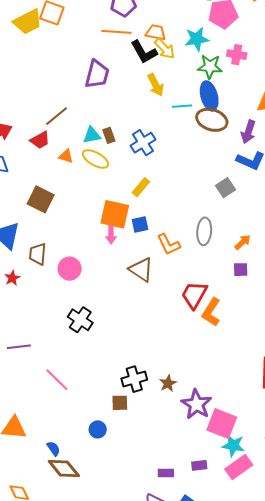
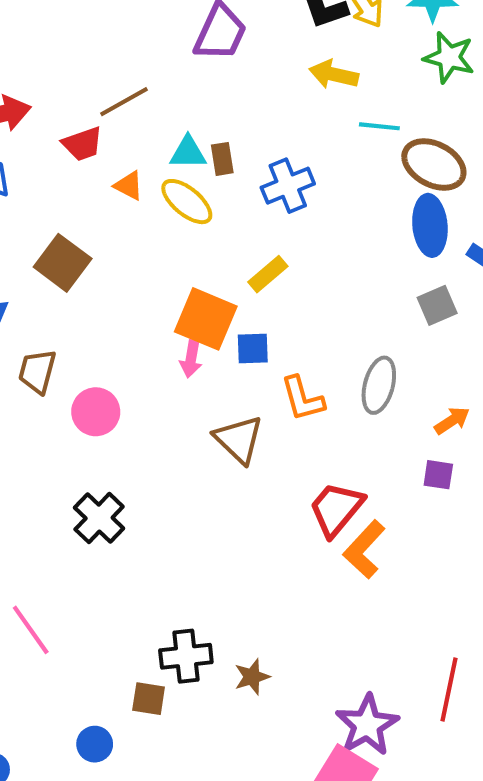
yellow arrow: (156, 85) -> (334, 74), turned 120
blue ellipse: (209, 96) -> (430, 225), moved
purple star: (196, 404) -> (367, 725), moved

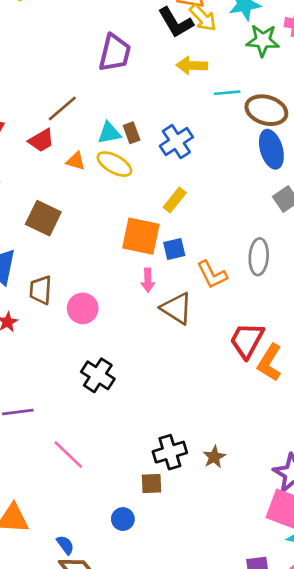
pink arrow: (191, 359) -> (148, 280), moved

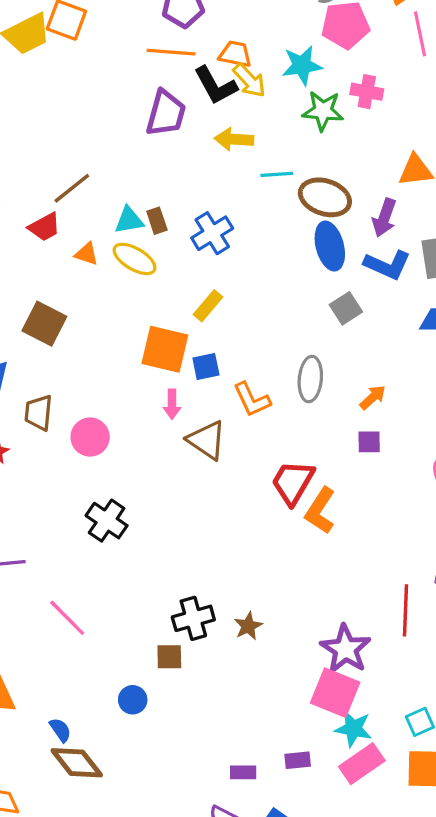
purple trapezoid: (115, 53) -> (166, 113), moved

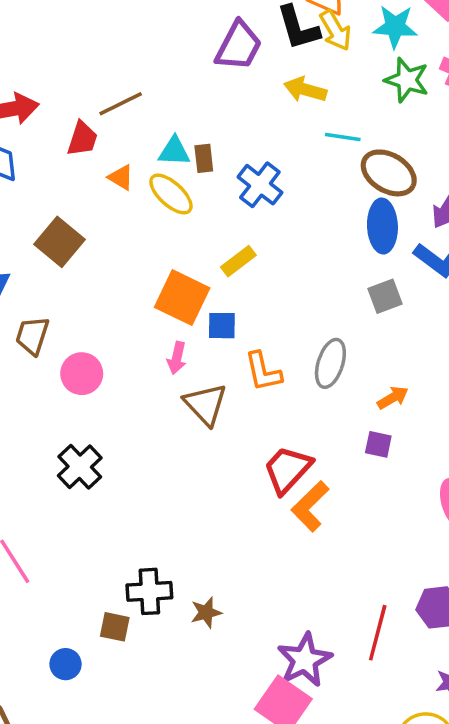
red trapezoid: (45, 227) -> (82, 139), turned -56
blue cross: (212, 233) -> (260, 185), turned -33

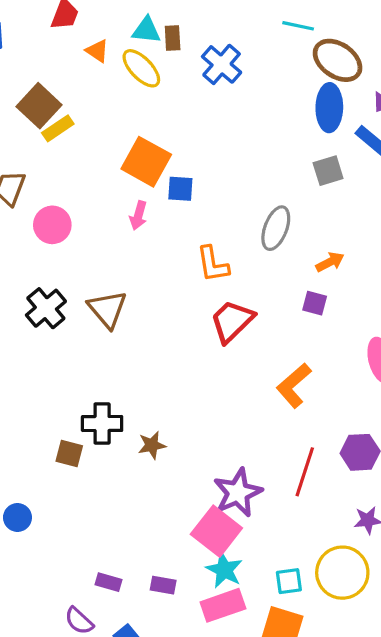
yellow rectangle: (238, 261) -> (58, 128), moved
orange L-shape: (263, 372) -> (213, 264), moved
brown triangle: (205, 404) -> (107, 309), moved
orange L-shape: (310, 506) -> (294, 386), moved
blue circle: (66, 664) -> (17, 518), moved

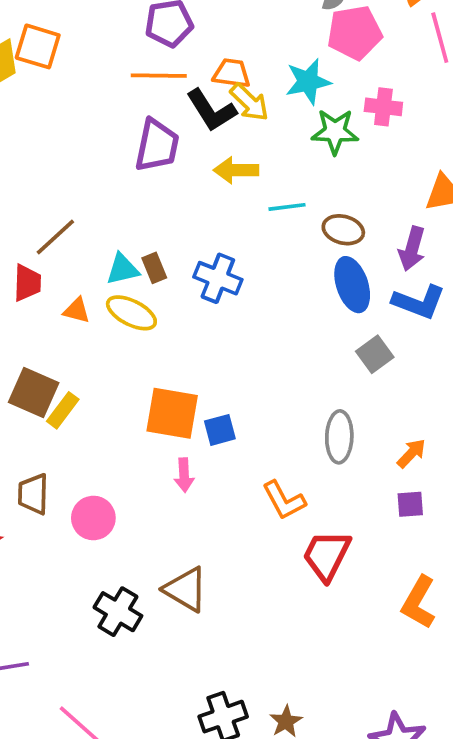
brown ellipse: (338, 60) -> (343, 230), size x0.7

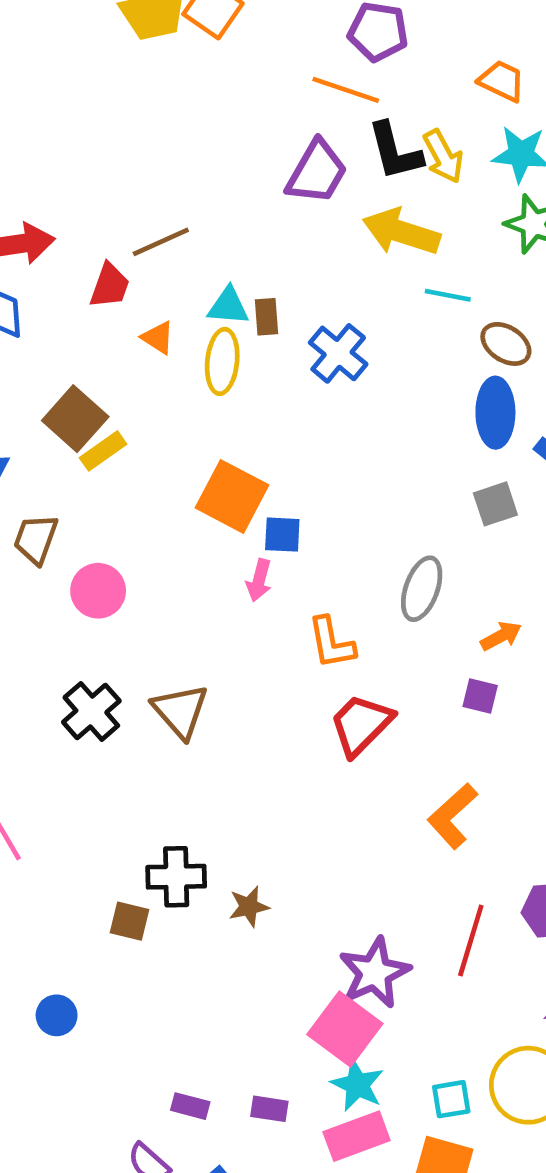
orange trapezoid: (232, 73) -> (502, 81), moved
yellow arrow: (236, 170) -> (401, 232), size x1.4
yellow ellipse: (131, 313) -> (222, 361), turned 51
pink arrow: (184, 475) -> (259, 580), moved

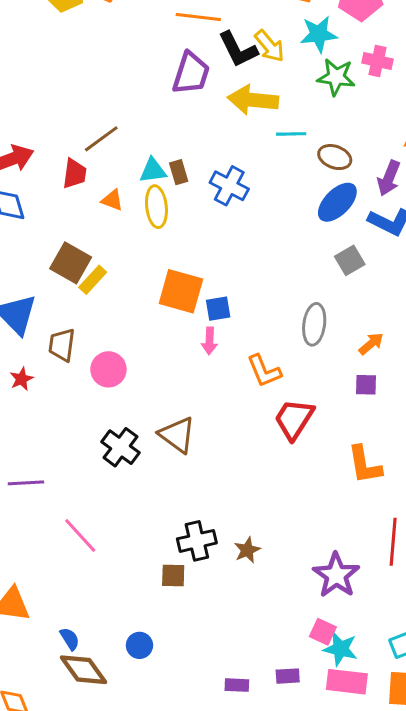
blue ellipse: (495, 413) -> (337, 202), turned 57
orange L-shape: (452, 816) -> (365, 465), turned -45
pink square: (345, 1029) -> (323, 632), moved, size x0.6
pink rectangle: (357, 1136) -> (347, 682), turned 39

